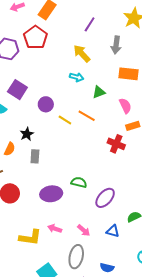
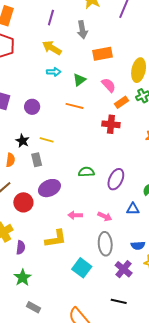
yellow line: (65, 120) -> (47, 140), moved
purple ellipse: (51, 194) -> (49, 188), moved
pink arrow: (55, 229) -> (75, 215), moved

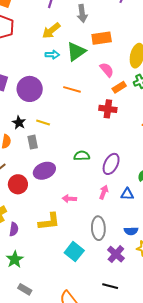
yellow arrow: (52, 48) -> (51, 31), turned -72
green triangle: (79, 80) -> (76, 52), moved, size x1.5
purple circle: (32, 107) -> (30, 89), size x1.6
pink arrow: (105, 216) -> (104, 192), moved, turned -96

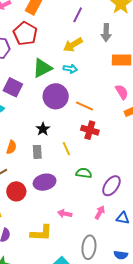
green triangle: (76, 52) -> (42, 68), moved
purple circle: (30, 89) -> (56, 96), moved
red cross: (108, 109) -> (90, 130), moved
yellow line: (43, 122) -> (66, 149), moved, turned 40
black star: (19, 123) -> (43, 129), moved

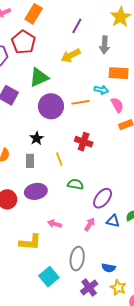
cyan arrow: (70, 69) -> (101, 90), moved
orange line: (84, 106) -> (80, 102), moved, turned -36
blue triangle: (123, 218) -> (113, 221), moved

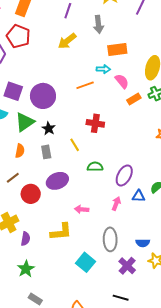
green triangle: (39, 77) -> (25, 122), moved
purple circle: (51, 106) -> (43, 96), moved

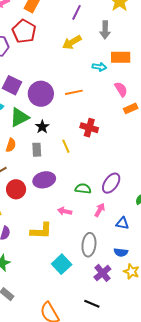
cyan arrow: (103, 69) -> (99, 67), moved
orange line: (85, 85) -> (74, 92), moved
green semicircle: (95, 167) -> (83, 189), moved
blue triangle: (139, 196) -> (122, 223), moved

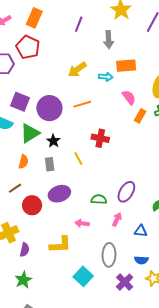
yellow arrow: (72, 42) -> (77, 69), moved
orange rectangle: (131, 108) -> (140, 116), turned -32

